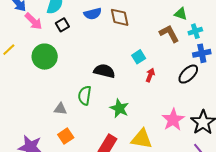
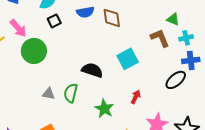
pink arrow: (33, 21) -> (18, 28), moved
cyan square: (139, 57) -> (128, 59), size x1.5
red arrow: (150, 75) -> (136, 97), moved
gray triangle: (60, 109) -> (49, 94), moved

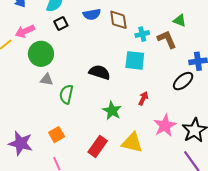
pink arrow: (18, 28) -> (25, 31), turned 108
cyan cross: (186, 38) -> (142, 34), moved
cyan square: (128, 59) -> (135, 60), turned 35
green semicircle: (71, 93) -> (66, 94), moved
gray triangle: (49, 94) -> (47, 79), moved

